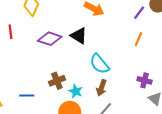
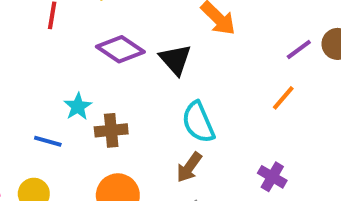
cyan star: (76, 91) -> (78, 107), moved

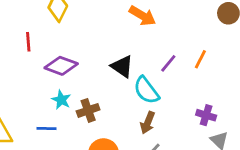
purple diamond: (120, 49) -> (61, 66), moved
purple line: (299, 50) -> (168, 63), moved
black triangle: (175, 60) -> (122, 67), moved

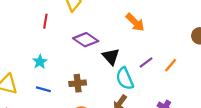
purple diamond: (61, 66) -> (86, 40), moved
cyan star: (61, 100) -> (40, 62), moved

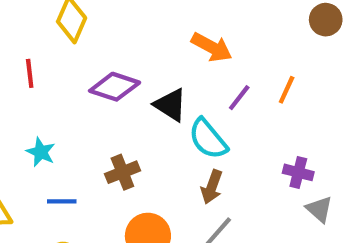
orange arrow: (135, 22) -> (212, 47), moved

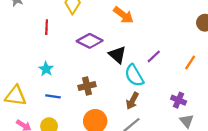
orange arrow: (212, 47) -> (123, 15), moved
orange line: (287, 90) -> (190, 63), moved

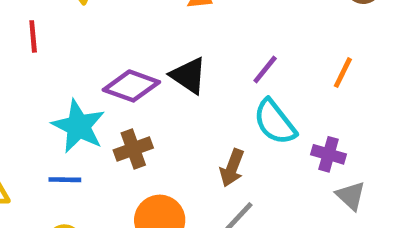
purple diamond: (90, 41) -> (131, 86), moved
cyan star: (46, 69) -> (78, 126), moved, size x1.6
cyan semicircle: (134, 75) -> (275, 122), moved

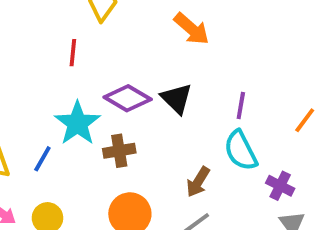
red line: (33, 36) -> (73, 53), moved
purple line: (265, 69) -> (241, 106), turned -40
blue line: (65, 180) -> (42, 159), moved, turned -72

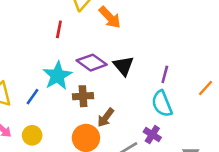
orange arrow: (192, 29) -> (110, 17), moved
brown arrow: (198, 182) -> (106, 118), moved
purple cross: (280, 186) -> (152, 135), moved

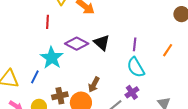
brown cross: (83, 96) -> (60, 96), moved
purple cross: (152, 135) -> (132, 92), turned 32

